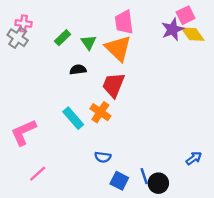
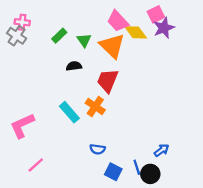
pink square: (186, 15) -> (156, 14), moved
pink trapezoid: (124, 22) -> (118, 21), turned -35
yellow diamond: (193, 34) -> (136, 32), moved
blue arrow: (194, 158) -> (162, 150), moved

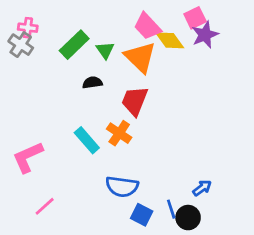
green rectangle: (59, 36) -> (74, 45), size x1.5
blue semicircle: (97, 149) -> (122, 187), size x1.6

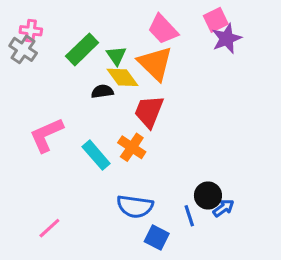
yellow diamond: (170, 40) -> (123, 77), moved
pink L-shape: (28, 157) -> (46, 135), moved
blue line: (171, 209) -> (189, 216), moved
black circle: (188, 218) -> (208, 195), moved

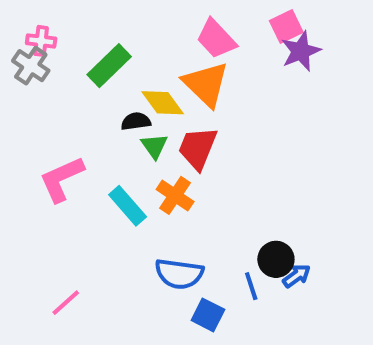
green triangle: (116, 56) -> (154, 146), moved

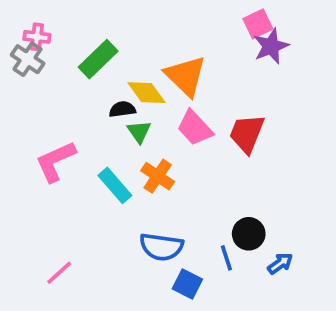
pink trapezoid: (216, 39) -> (195, 128), moved
red trapezoid: (198, 148) -> (247, 133), moved
blue arrow: (297, 276) -> (280, 263), moved

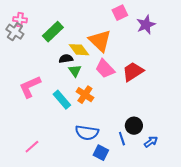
pink square: (258, 24) -> (120, 13), moved
red trapezoid: (247, 133) -> (133, 72), turned 35

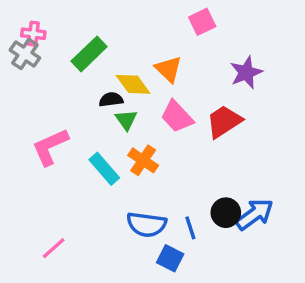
purple star: (146, 25) -> (246, 73), moved
orange triangle: (100, 41) -> (168, 69), size x0.7
blue line: (122, 139) -> (190, 228), moved
blue arrow: (151, 142) -> (255, 214), moved, size x1.6

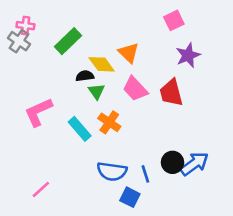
pink square: (202, 22) -> (174, 20), moved
red trapezoid: (224, 121) -> (171, 93), turned -72

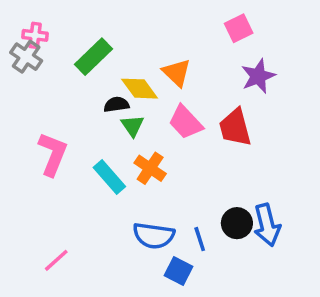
pink L-shape: (38, 112) -> (53, 154), turned 136
blue arrow: (194, 164) -> (267, 225), turned 112

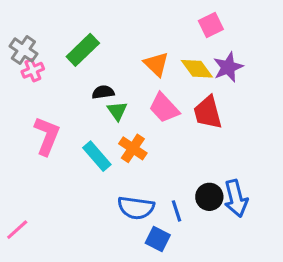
pink cross: (35, 35) -> (33, 70), moved, turned -30
yellow diamond: (139, 89) -> (197, 69), moved
pink line: (56, 260) -> (17, 230), moved

